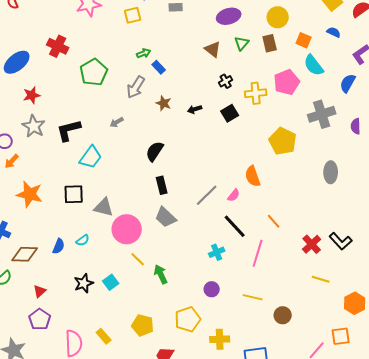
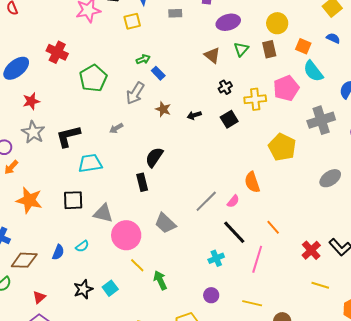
cyan trapezoid: (91, 157) -> (90, 163), turned -135
gray ellipse: (331, 172) -> (330, 178), turned 55
black rectangle: (162, 185) -> (142, 182), moved

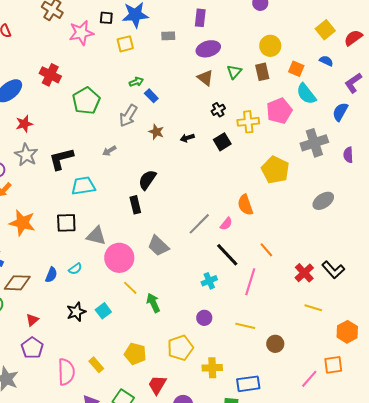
purple ellipse: (228, 22) -> (208, 49), moved

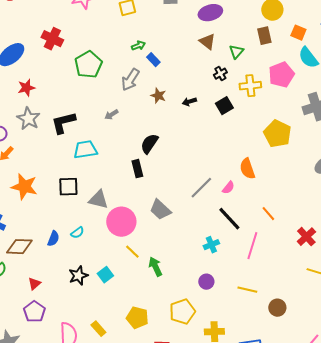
green triangle: (234, 72) -> (236, 52), moved

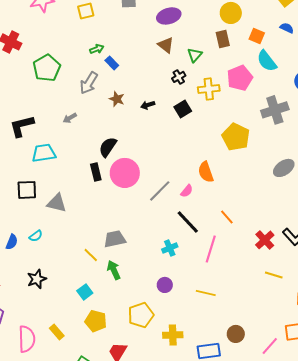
gray trapezoid: (160, 210) -> (115, 239), moved, turned 125
pink circle: (121, 222) -> (125, 173), moved
cyan square: (105, 275) -> (85, 292), moved
brown circle: (277, 308) -> (236, 334), moved

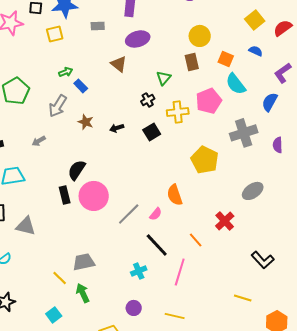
brown triangle: (166, 45) -> (119, 64), moved
red cross: (265, 240) -> (225, 221), moved

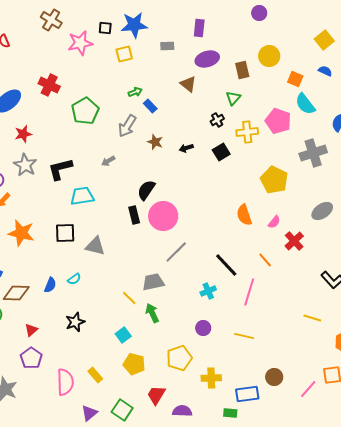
brown rectangle: (192, 62) -> (242, 70), moved
pink pentagon: (209, 101) -> (278, 121), turned -30
gray line: (129, 214) -> (176, 252), moved
pink semicircle: (156, 214) -> (274, 222), moved

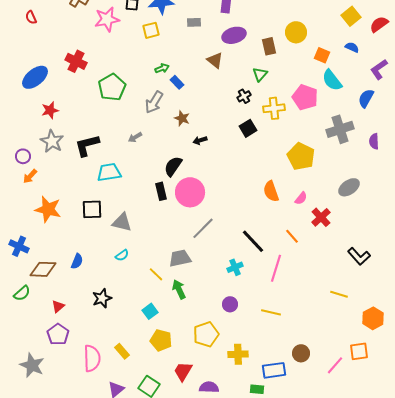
black arrow: (186, 148) -> (200, 140), moved
cyan semicircle: (74, 279) -> (122, 255), moved

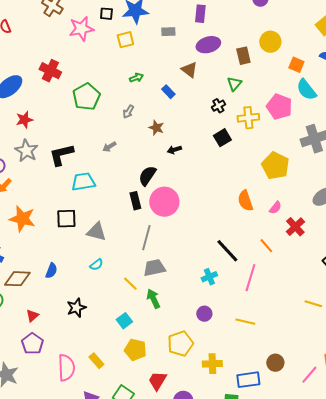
blue rectangle: (177, 82) -> (168, 92), moved
gray arrow: (154, 102) -> (128, 112), size x0.6
gray line: (203, 228) -> (146, 238), moved, turned -30

